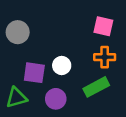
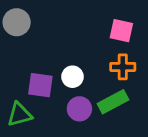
gray circle: (18, 32) -> (17, 22), moved
purple circle: (56, 99) -> (79, 109), moved

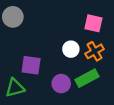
orange cross: (123, 67) -> (95, 51), turned -30
white circle: (72, 77) -> (71, 49), moved

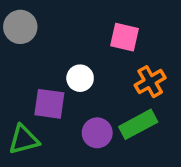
pink square: (93, 23) -> (124, 37), moved
white circle: (71, 49) -> (80, 78), moved

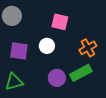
pink square: (124, 37) -> (60, 22), moved
purple square: (49, 104) -> (19, 51), moved

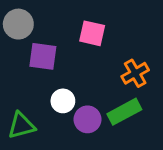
white circle: (47, 46) -> (63, 101), moved
purple square: (19, 51) -> (43, 56), moved

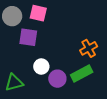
pink square: (92, 33) -> (38, 13), moved

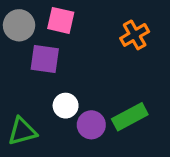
orange cross: (89, 48) -> (135, 35), moved

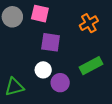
purple square: (45, 59) -> (51, 42), moved
green rectangle: (130, 117) -> (91, 66), moved

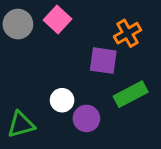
pink square: (40, 14) -> (58, 19), turned 30
purple square: (51, 42) -> (103, 61), moved

